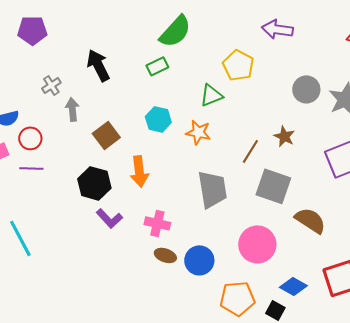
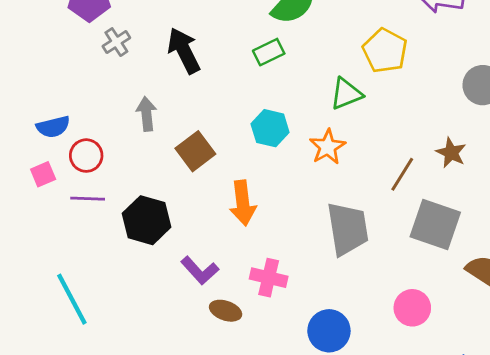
gray cross: (51, 85) -> (116, 42), moved
orange star: (198, 132) -> (328, 147), turned 30
black hexagon: (94, 183) -> (147, 220), moved
pink circle: (257, 244) -> (412, 308), size x0.7
brown ellipse: (165, 255) -> (226, 311), moved

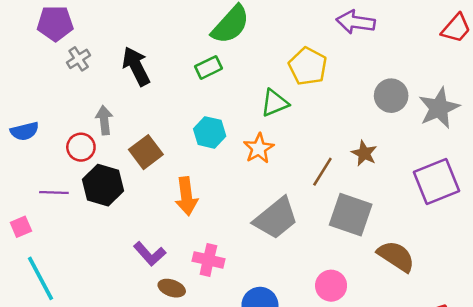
red circle: (86, 156) -> (81, 147), moved
pink square: (43, 174) -> (21, 227), moved
black hexagon: (147, 220) -> (103, 185), moved
gray trapezoid: (348, 229) -> (276, 218), turned 60

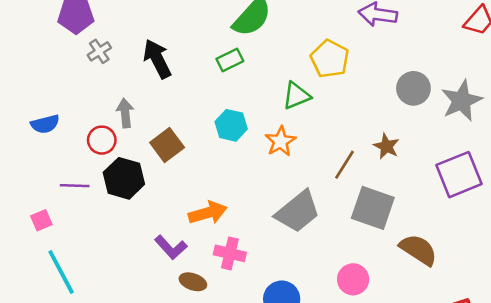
orange arrow: (186, 196) -> (208, 213), moved, turned -99

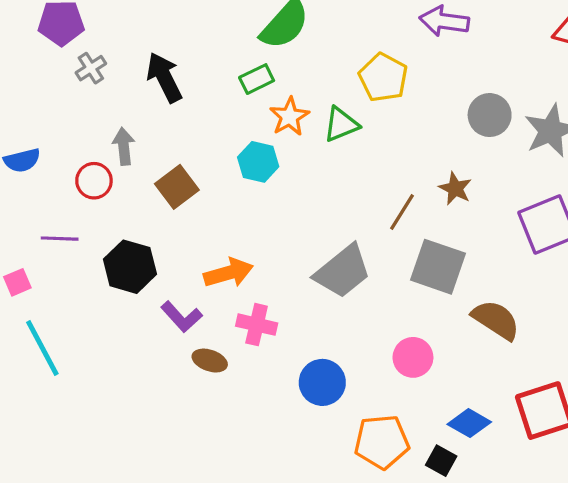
orange star: (280, 141) -> (289, 117), moved
black hexagon: (124, 178) -> (130, 267), moved

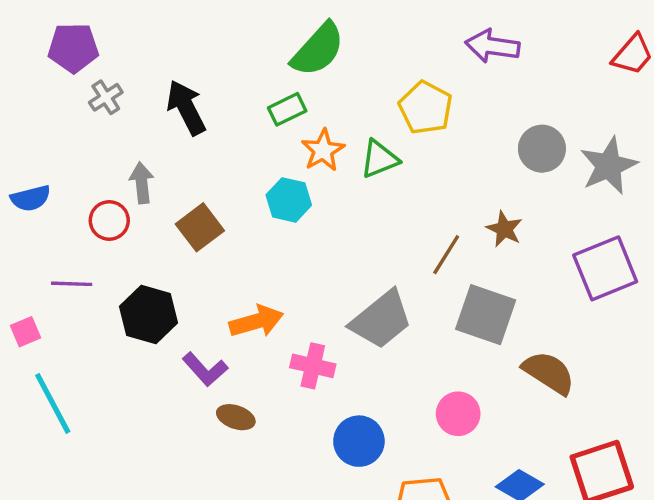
pink cross: (257, 325) -> (313, 366), moved

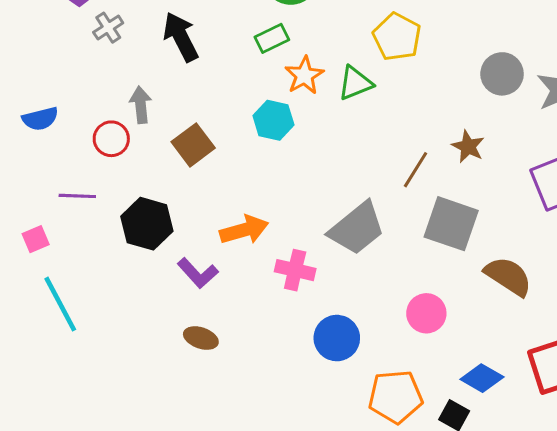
brown ellipse: (236, 417) -> (201, 338), moved

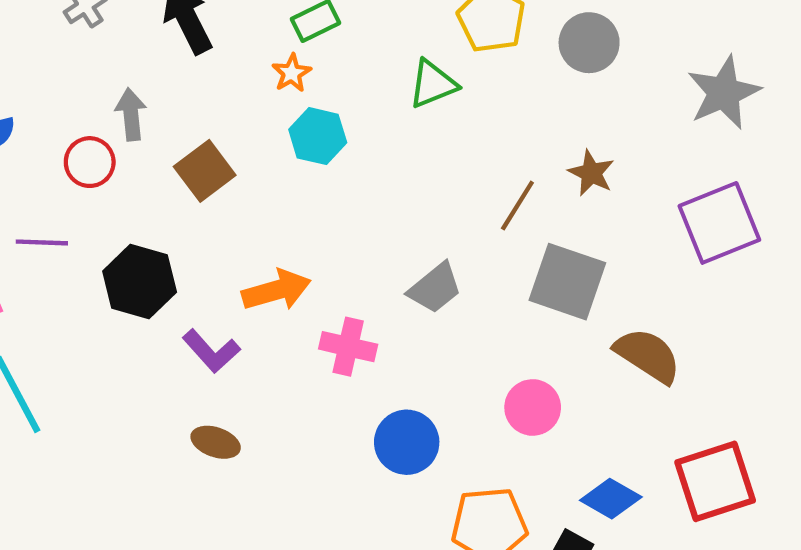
gray circle: (502, 74) -> (589, 43), moved
orange star: (304, 75) -> (292, 73), moved, size x0.7
gray trapezoid: (357, 228) -> (435, 288), size x0.7

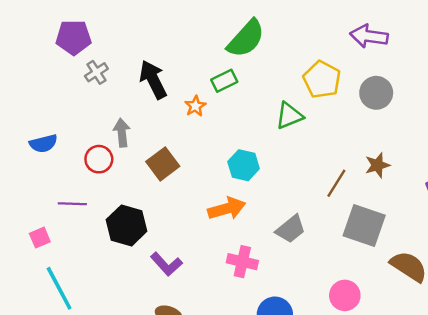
orange star: (292, 73) -> (195, 106), moved
cyan hexagon: (318, 136) -> (244, 165), moved
brown star: (591, 173) -> (377, 165), turned 30
orange arrow: (276, 290) -> (227, 209), moved

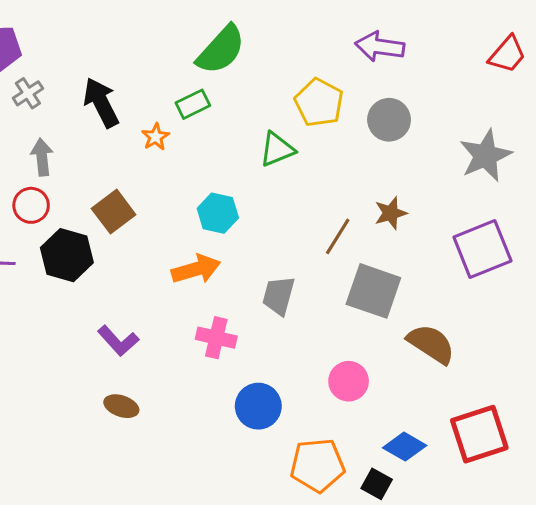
gray arrow: (122, 133) -> (42, 157), moved
black hexagon: (127, 225) -> (67, 255), moved
gray trapezoid: (291, 229) -> (279, 296), turned 144

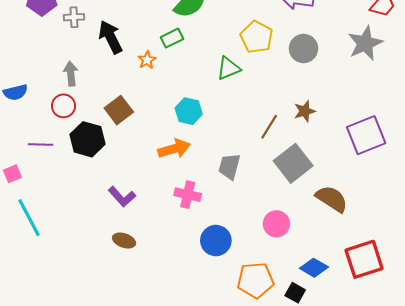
gray cross: (28, 93) -> (74, 17), moved, turned 30
gray star: (486, 156) -> (365, 43), moved
gray square: (373, 291) -> (293, 163), turned 33

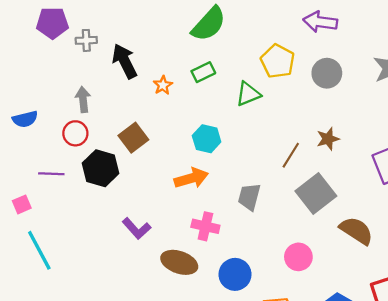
green rectangle: (172, 38) -> (203, 72), moved
brown ellipse: (124, 241) -> (179, 262), moved, size x1.5

